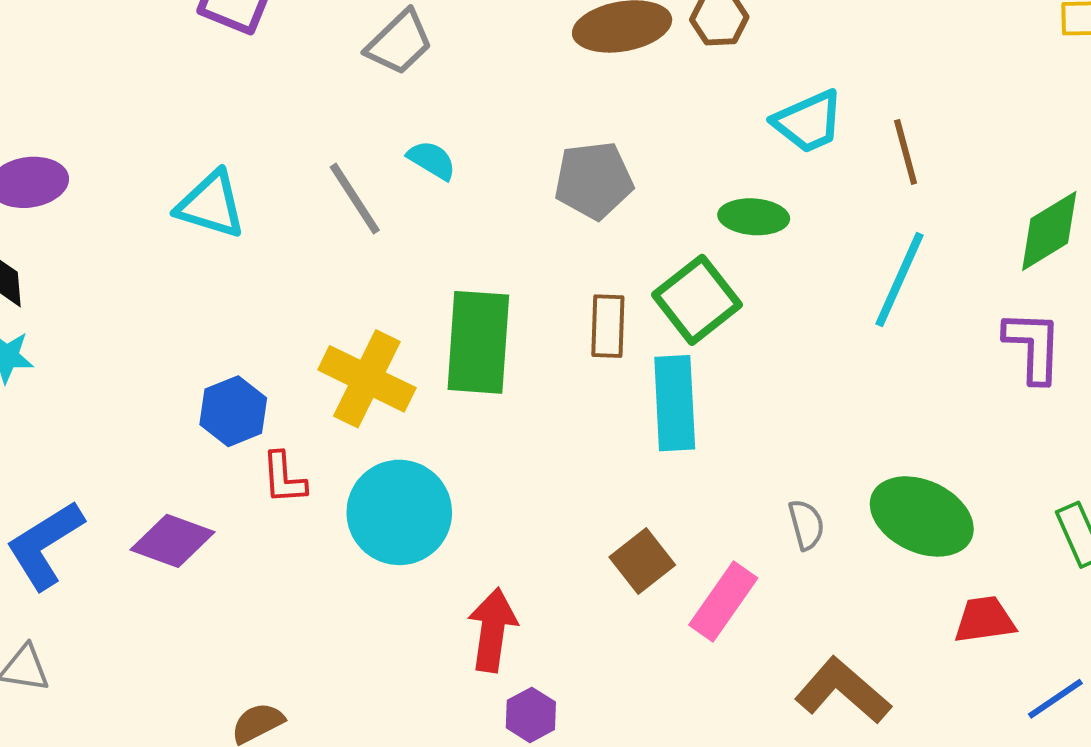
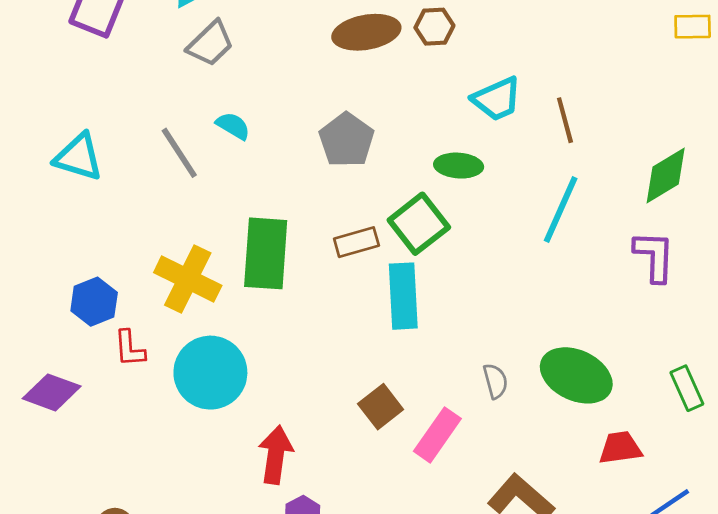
gray pentagon: (594, 180) -> (347, 140), turned -30
brown rectangle: (608, 326) -> (356, 242), turned 72

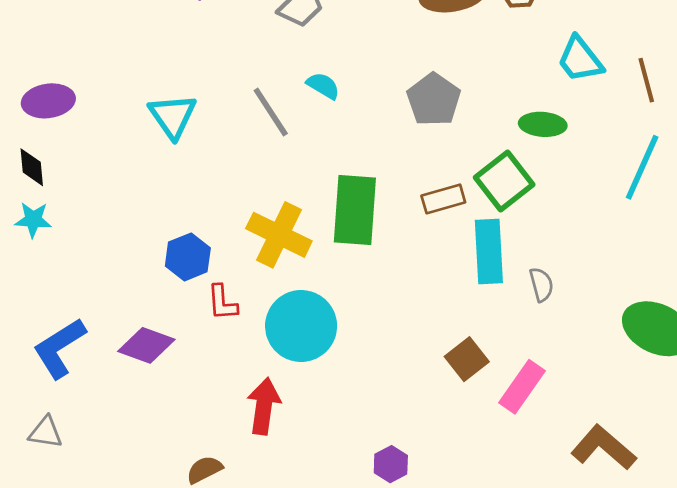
cyan trapezoid: (497, 99) -> (580, 59), turned 76
cyan triangle: (79, 157) -> (173, 116), turned 38
gray semicircle: (495, 381) -> (541, 285), moved
red arrow: (276, 455) -> (264, 406), moved

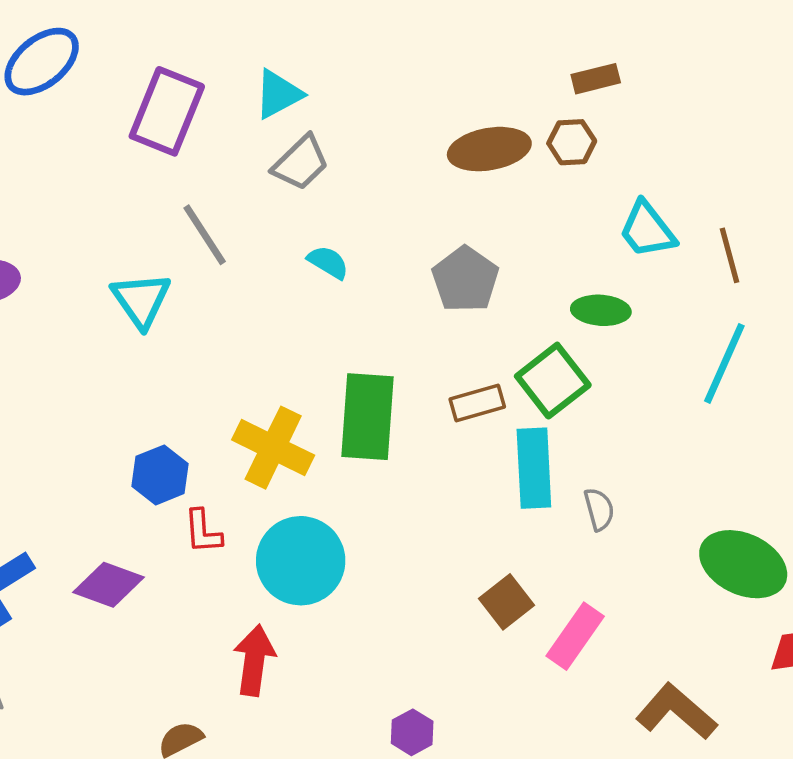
gray line: (271, 112) -> (205, 235), moved

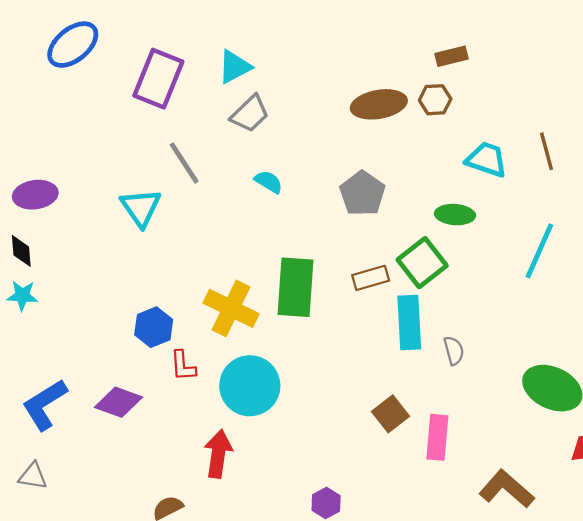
cyan trapezoid: (647, 230) -> (487, 159), turned 147
brown line: (729, 255) -> (546, 151), moved
pink rectangle: (575, 636) -> (437, 437), turned -30

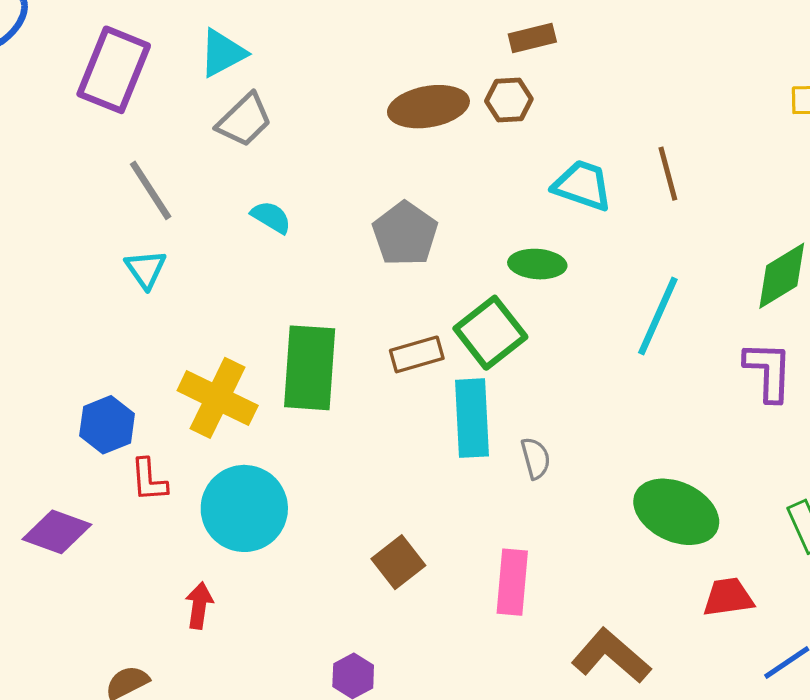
cyan triangle: (141, 208) -> (146, 269), moved, size x0.7
brown square: (391, 414) -> (398, 562), moved
red arrow: (218, 454) -> (199, 606), size x0.7

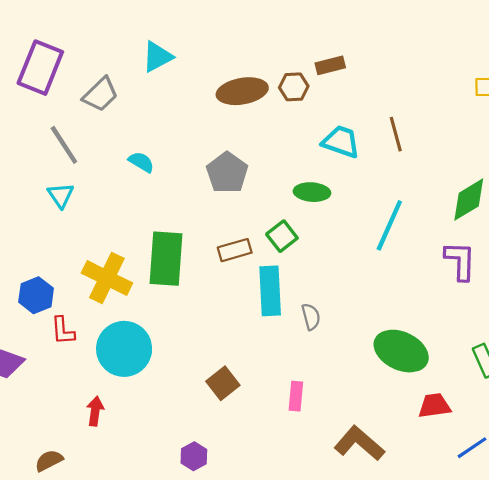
brown rectangle: (532, 38) -> (330, 65), moved
cyan triangle: (223, 53) -> (157, 57), moved
gray trapezoid: (244, 120) -> (100, 94), moved
green square: (490, 333) -> (282, 236), size x0.7
pink rectangle: (512, 582) -> (296, 396), size x0.7

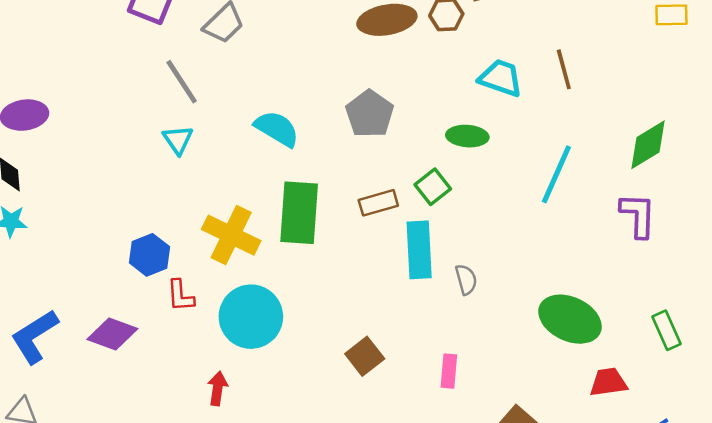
cyan semicircle: (141, 162) -> (277, 129), moved, size x1.5

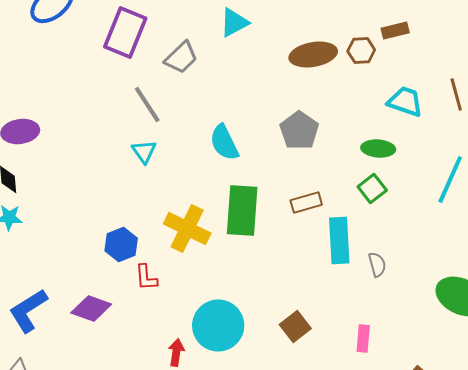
cyan semicircle: (277, 129) -> (224, 142), turned -147
green square: (433, 187) -> (372, 188), moved
cyan circle: (251, 317) -> (218, 326), moved

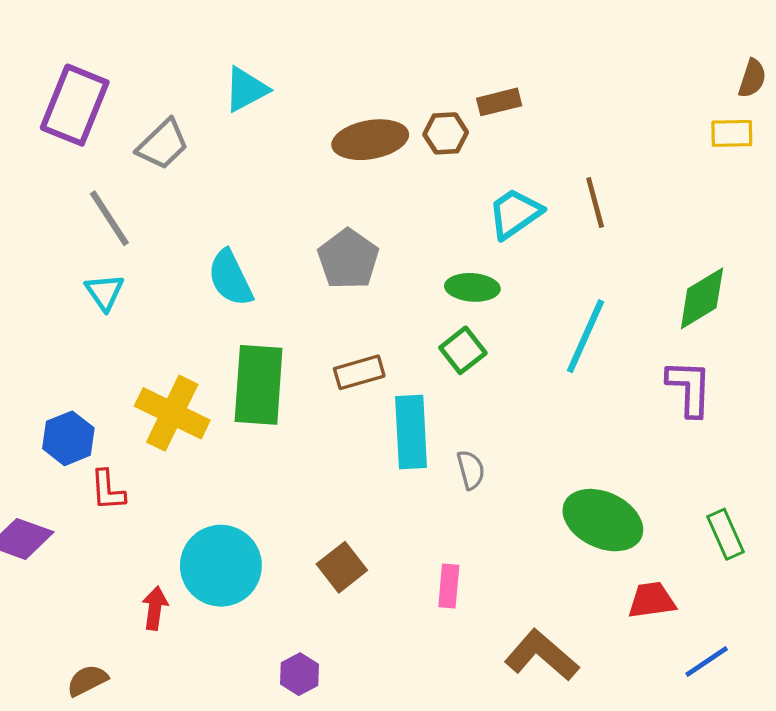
cyan trapezoid: (405, 102) -> (515, 214), turned -54

